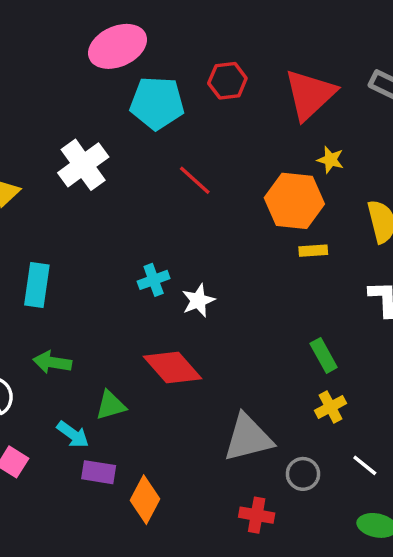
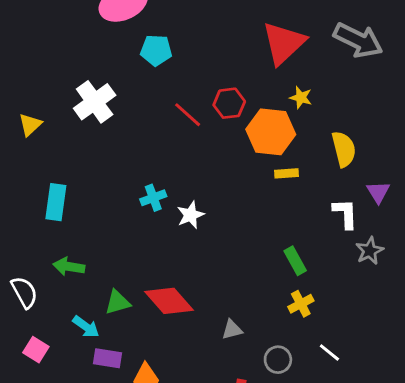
red hexagon: (227, 81) -> (229, 103), moved
cyan pentagon: (157, 103) -> (156, 50), size x0.7
red diamond: (172, 367) -> (169, 301), moved
gray triangle: (248, 438) -> (232, 330), size x0.5

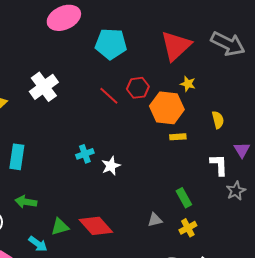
cyan pentagon: (156, 50) -> (111, 44), moved, size x1.4
yellow semicircle: (344, 149) -> (218, 120), size x0.7
gray triangle: (232, 330) -> (155, 220), moved

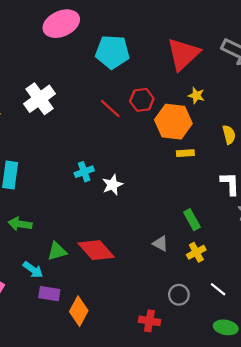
gray triangle: (155, 220) -> (160, 244), turned 42

